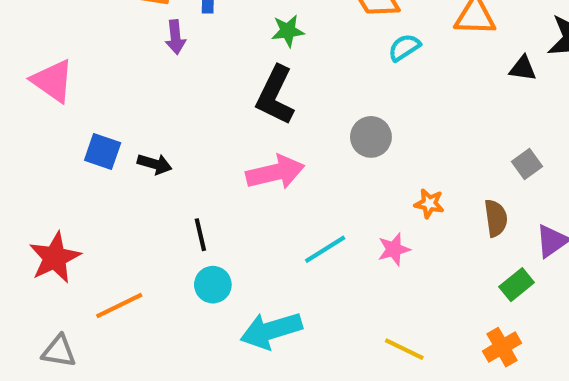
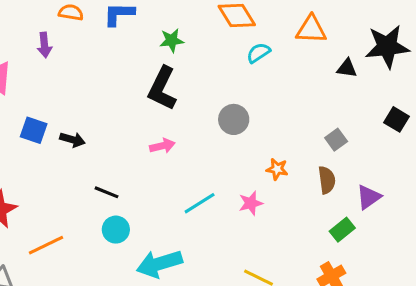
purple arrow: (175, 37) -> (44, 45), moved
gray square: (527, 164) -> (336, 140), moved
pink arrow: (275, 172) -> (162, 146), size x0.6
black line: (200, 235) -> (107, 192), turned -55

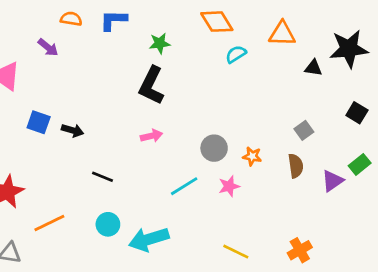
purple arrow: (44, 45) -> (48, 47), turned -45
gray circle: (234, 119) -> (214, 148), moved
cyan circle: (116, 230) -> (108, 224), moved
green rectangle: (342, 230) -> (360, 164), moved

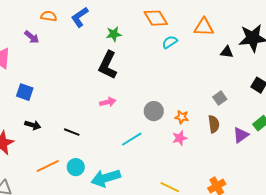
blue L-shape: (113, 20) -> (80, 17), turned -35
black arrow: (73, 130) -> (33, 125), moved
pink star: (229, 186) -> (180, 138), moved
orange line: (49, 223) -> (48, 166), moved

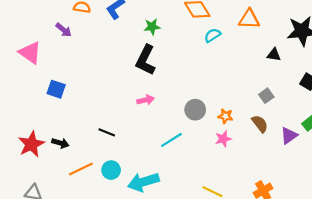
black triangle: (227, 52) -> (274, 55), moved
brown semicircle: (214, 124) -> (260, 124), turned -30
black arrow: (33, 125) -> (60, 143), moved

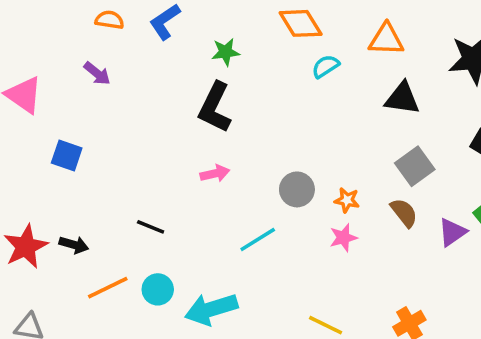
purple arrow: (64, 30) -> (97, 73), moved
black triangle: (274, 55) -> (402, 98), moved, size x1.5
gray square: (266, 96) -> (415, 166), size x1.5

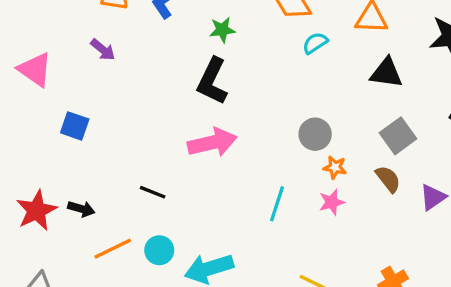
pink arrow: (215, 173) -> (212, 142), size x1.8
gray circle: (297, 189) -> (315, 134), moved
cyan line: (258, 239) -> (277, 204), moved, turned -40

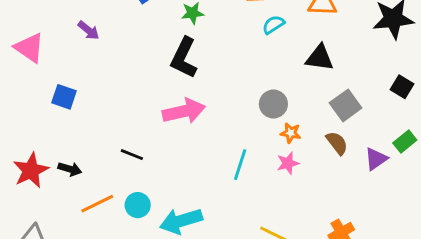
black triangle: (386, 73) -> (320, 58), moved

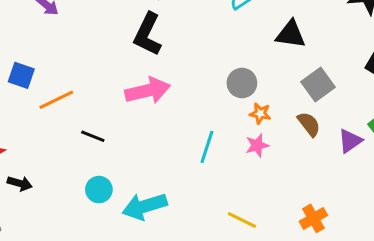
black arrow: (70, 169) -> (20, 183), moved
orange line: (97, 204) -> (56, 100), moved

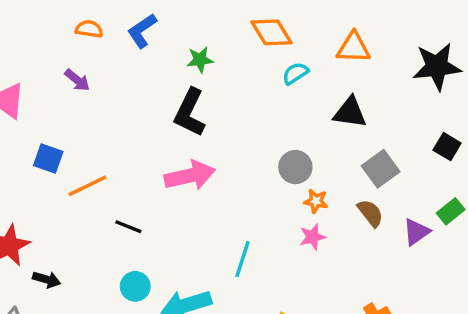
cyan line: (207, 147) -> (243, 259), moved

